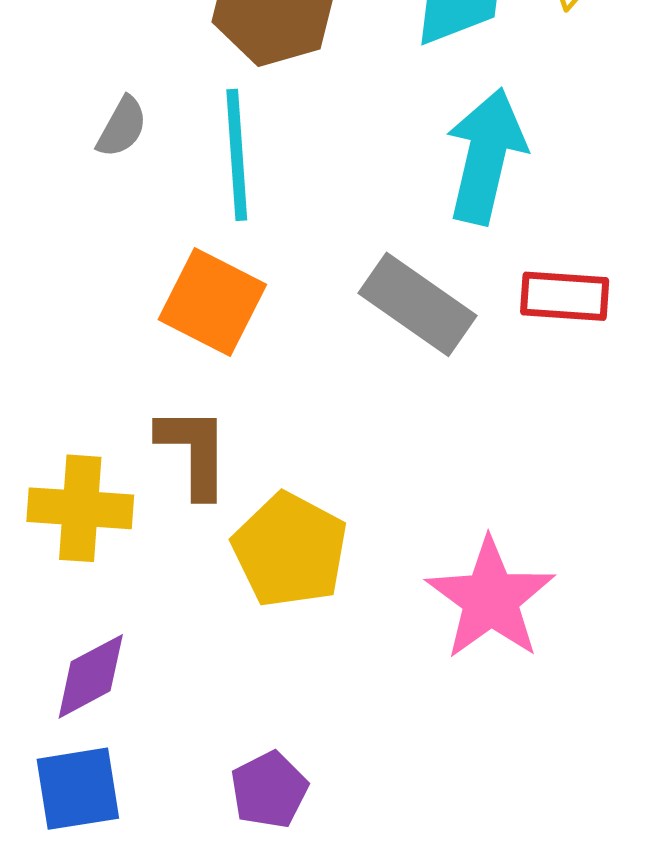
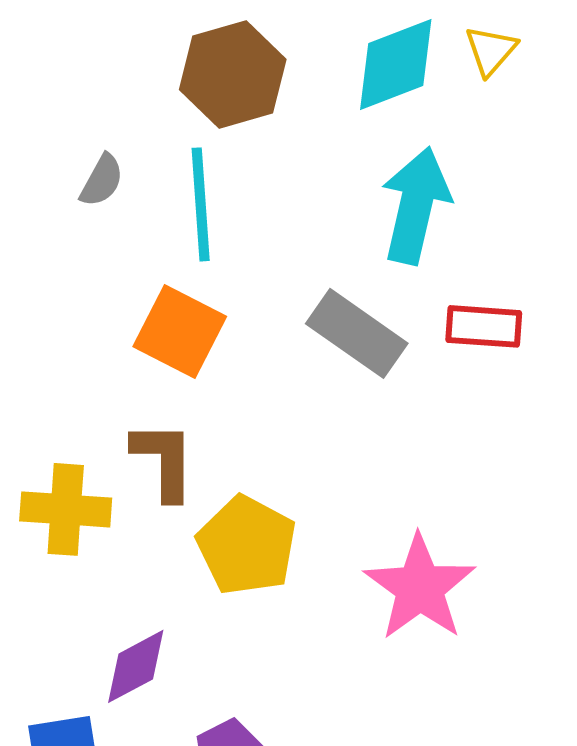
purple diamond: (91, 676) -> (136, 666), moved

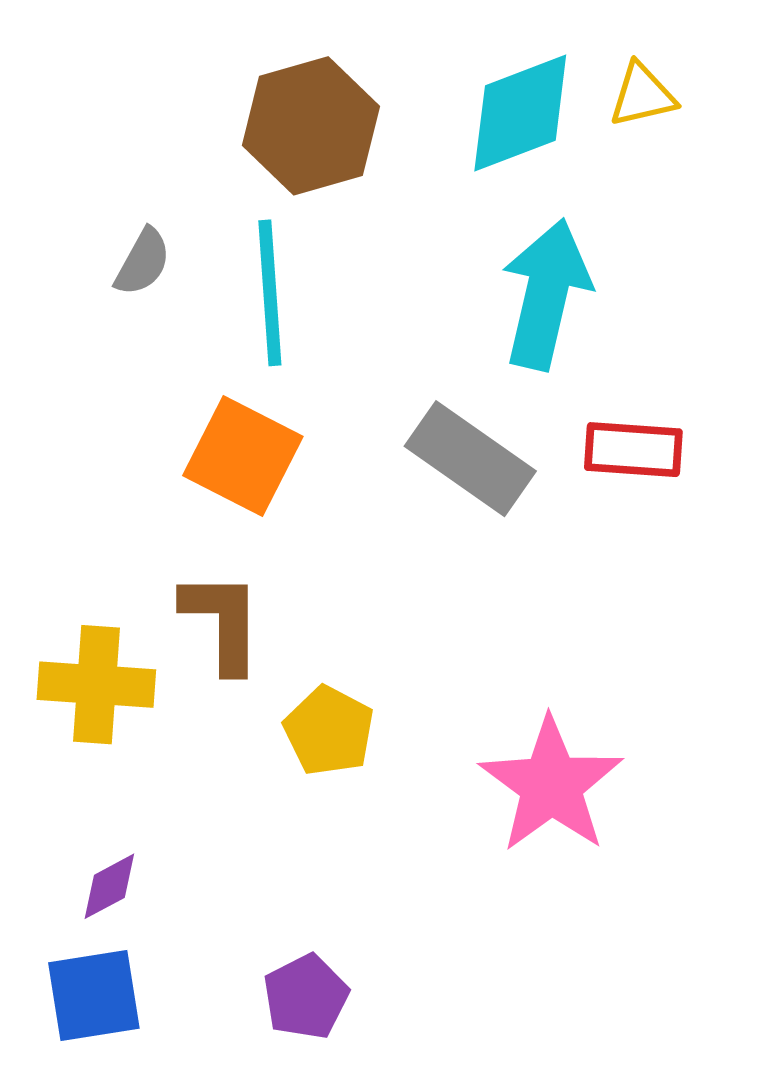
yellow triangle: (491, 50) -> (642, 95), turned 36
yellow pentagon: (247, 545) -> (329, 731), size x0.7
purple diamond: (136, 666) -> (109, 886), moved, size x0.7

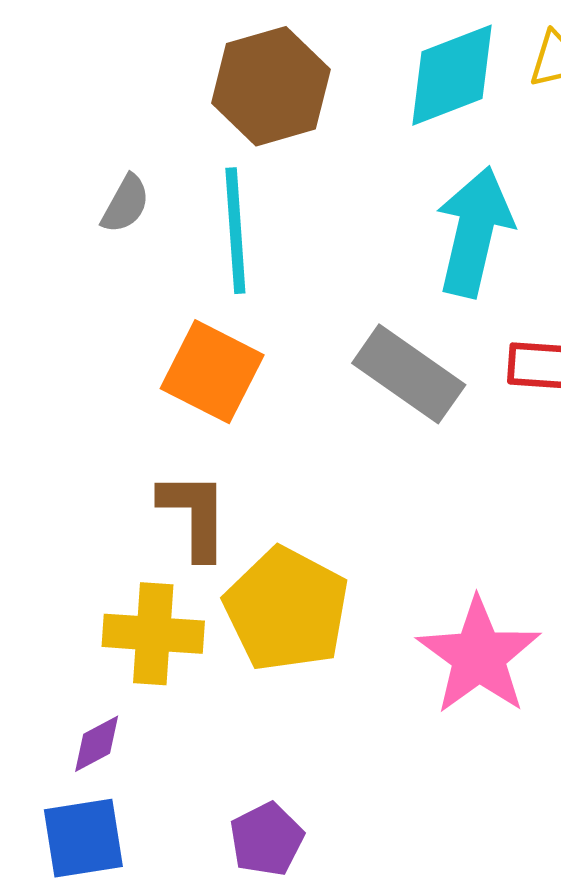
yellow cross: (96, 685) -> (153, 634), moved
yellow pentagon: (329, 731) -> (287, 609), size x1.6

